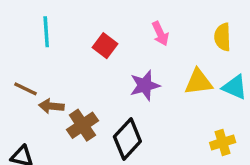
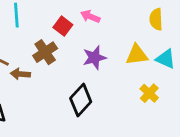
pink arrow: (160, 34) -> (90, 16), moved, turned 138
brown cross: (82, 125) -> (45, 52), moved
yellow cross: (223, 142) -> (149, 93), moved, turned -30

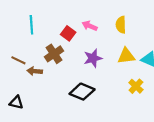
yellow semicircle: (156, 19) -> (121, 25), moved
black diamond: (81, 100) -> (82, 92), turned 70

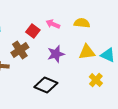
yellow semicircle: (121, 25) -> (82, 23), turned 98

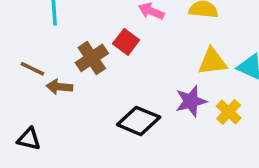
red square: (33, 31) -> (126, 42), moved
purple star: (56, 54) -> (191, 101), moved

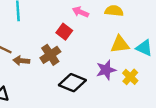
brown cross: (92, 58) -> (50, 55), moved

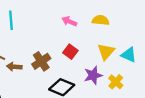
red square: (64, 32) -> (70, 52), moved
yellow triangle: (120, 44) -> (106, 52), turned -42

